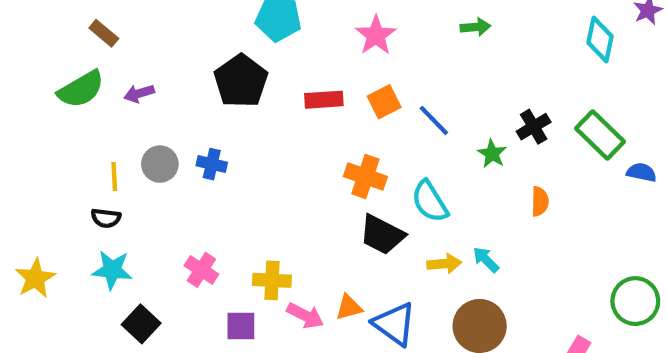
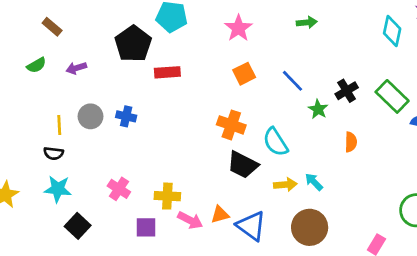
black pentagon: (241, 81) -> (133, 44), moved
green semicircle: (81, 89) -> (36, 65), size x0.6
red rectangle: (324, 100) -> (167, 72), moved
blue line: (434, 120) -> (293, 81), moved

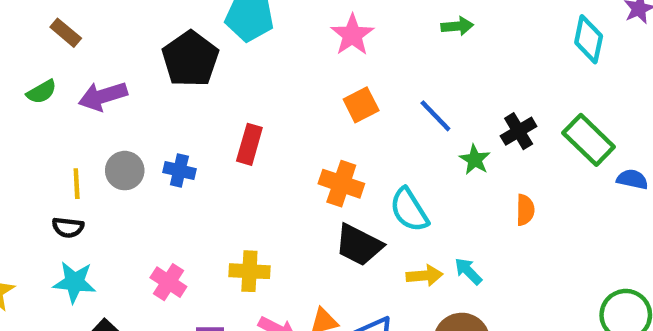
purple arrow: (76, 68) -> (103, 96), size x1.5
red rectangle: (167, 72) -> (249, 144), moved, turned -70
yellow cross: (167, 196) -> (249, 271), moved

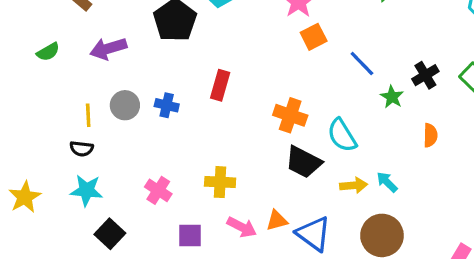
green semicircle: (42, 92) -> (48, 52), moved
orange square: (361, 105) -> (314, 37), moved

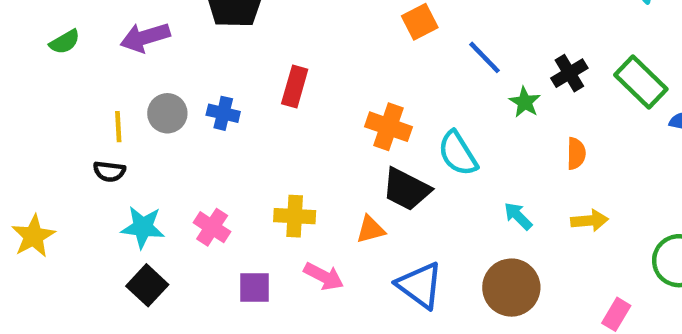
yellow arrow: (354, 185) -> (589, 221), moved
cyan star: (87, 190) -> (143, 227), moved
orange triangle: (277, 220) -> (371, 229), moved

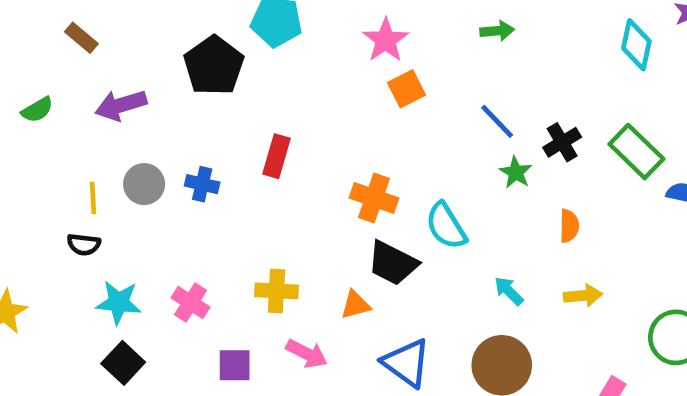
blue line: (485, 57) -> (497, 121), moved

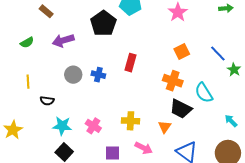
orange square: (407, 89) -> (182, 51), moved
blue line: (497, 121) -> (218, 54), moved
yellow line: (93, 198) -> (28, 82), moved
orange triangle: (355, 305) -> (165, 127), turned -40

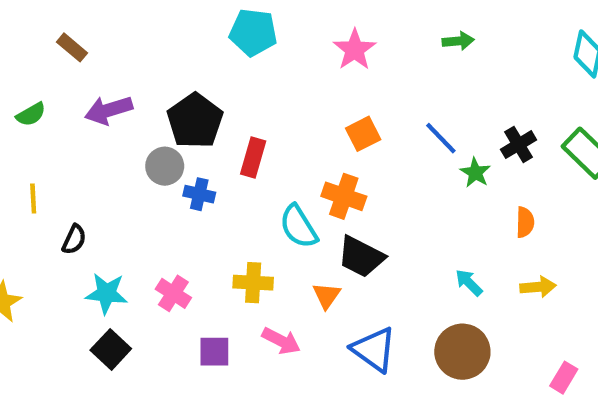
black pentagon: (103, 23) -> (195, 121), moved
gray circle: (73, 75) -> (165, 166), moved
blue cross: (98, 75) -> (199, 194), moved
cyan semicircle: (204, 93) -> (298, 227), moved
black semicircle: (47, 101) -> (74, 239), turned -72

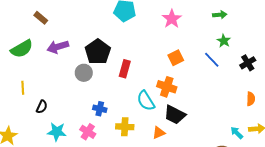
green semicircle: (31, 114) -> (22, 49), size x1.6
green star: (475, 173) -> (224, 41), moved
blue cross: (199, 194) -> (100, 109), moved
cyan arrow: (469, 283) -> (237, 133), moved
orange triangle: (327, 296) -> (159, 133), turned 32

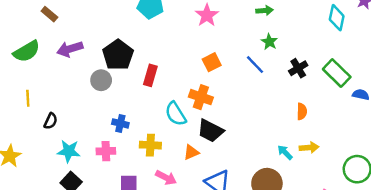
pink cross: (88, 132) -> (106, 151), turned -35

